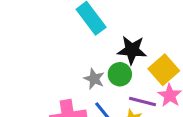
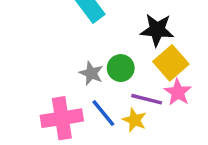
black star: (132, 50) -> (157, 30), moved

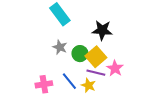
yellow square: (171, 63) -> (96, 57), moved
gray star: (91, 73) -> (60, 47), moved
pink cross: (62, 118) -> (44, 84), size x0.7

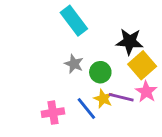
yellow square: (96, 57) -> (142, 65), moved
yellow star: (88, 85) -> (103, 99), moved

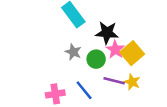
black star: (130, 42) -> (107, 33), moved
pink star: (146, 92) -> (115, 49), moved
yellow star: (103, 99) -> (132, 82), moved

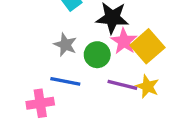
blue line: (84, 90) -> (65, 81), moved, turned -40

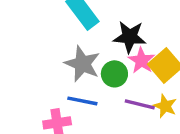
gray star: (65, 45) -> (82, 64), size x1.5

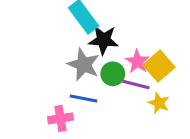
black star: (130, 37) -> (104, 40), moved
purple line: (140, 104) -> (136, 85), moved

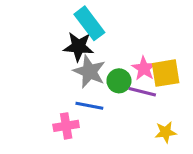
black star: (104, 40) -> (79, 47), moved
yellow square: (159, 66) -> (166, 73), turned 32
yellow star: (159, 103) -> (166, 132), moved, turned -30

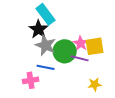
black star: (79, 47) -> (39, 29), turned 30
green circle: (119, 81) -> (65, 51), size x1.5

